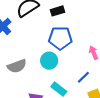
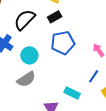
cyan circle: (49, 61) -> (29, 55), moved

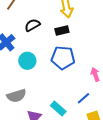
black semicircle: (25, 20) -> (32, 25), size x0.7
gray semicircle: (26, 79) -> (16, 96), moved

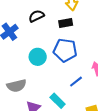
cyan circle: (27, 61) -> (38, 57), moved
blue line: (84, 98) -> (76, 82), moved

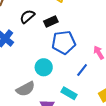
black rectangle: (66, 23) -> (51, 21), moved
cyan circle: (38, 57) -> (44, 67), moved

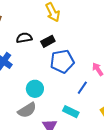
black semicircle: (27, 16) -> (24, 38), turned 35
cyan circle: (44, 67) -> (35, 89), moved

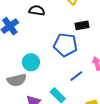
black rectangle: (48, 41) -> (82, 25), moved

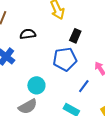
black rectangle: (82, 25) -> (75, 36), turned -40

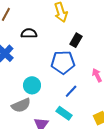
blue line: (84, 86) -> (71, 91), moved

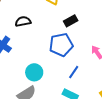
black rectangle: (76, 40) -> (71, 21), turned 40

